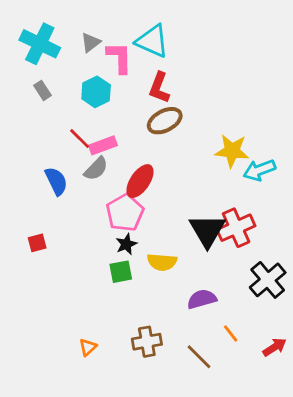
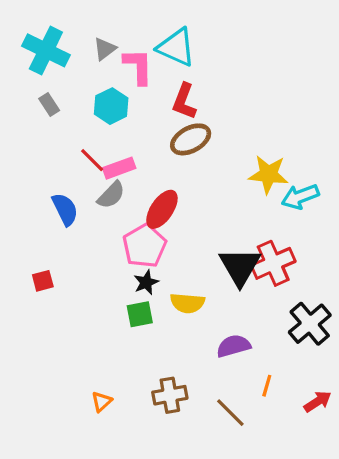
orange line: (231, 333) -> (267, 386), turned 54

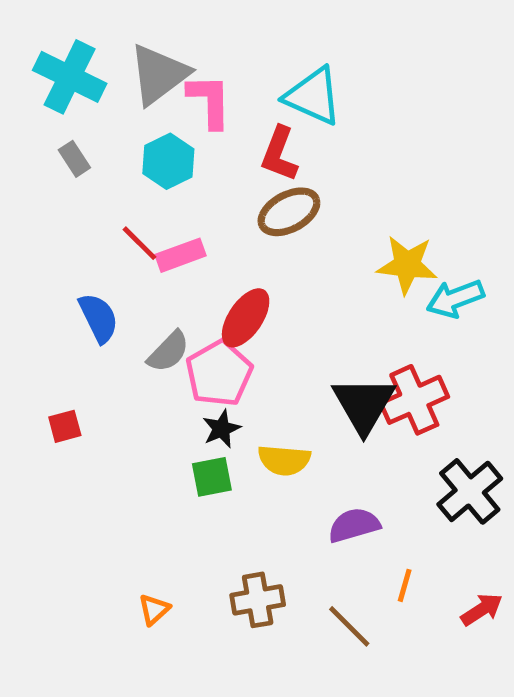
cyan triangle: (176, 47) -> (313, 96), moved
gray triangle: (105, 49) -> (159, 74), size x1.8
gray semicircle: (111, 195) -> (168, 352), moved

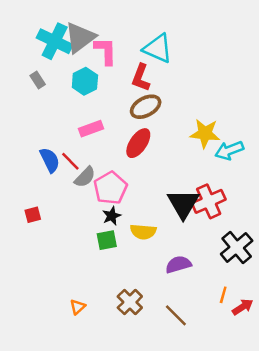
cyan cross: (70, 77) -> (55, 41), moved
red line: (140, 243) -> (70, 161), moved
red ellipse: (246, 318) -> (138, 143), moved
orange line: (405, 585) -> (223, 295), moved
brown cross: (258, 600) -> (130, 302), turned -35

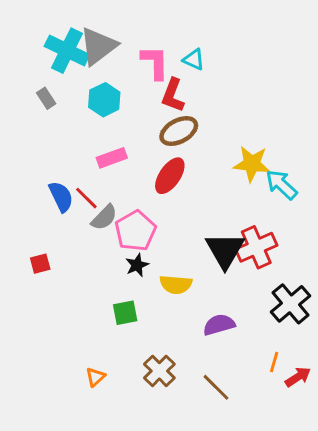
cyan triangle: (158, 48) -> (194, 59), size x0.6
pink L-shape: (106, 51) -> (155, 62), moved
cyan arrow: (229, 150) -> (282, 185), turned 64
green square: (107, 240) -> (125, 313), moved

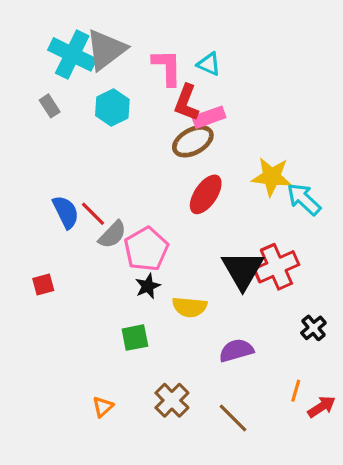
pink rectangle: (112, 158) -> (209, 117), moved
red ellipse: (170, 176) -> (206, 194), moved
black cross: (291, 304) -> (313, 328), size x0.6

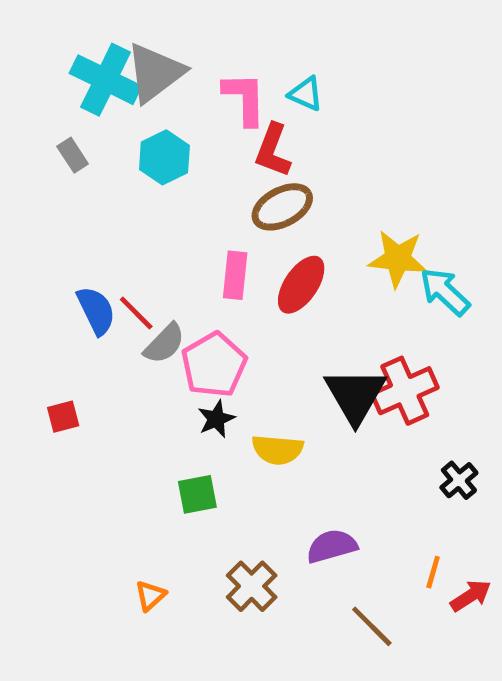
pink rectangle: (209, 117) -> (235, 275), moved, turned -64
purple semicircle: (236, 350) -> (332, 546), moved
brown line: (233, 418) -> (372, 626), moved

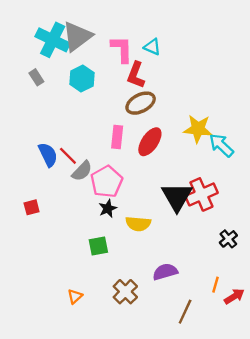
brown line: (372, 626) -> (185, 312), turned 70

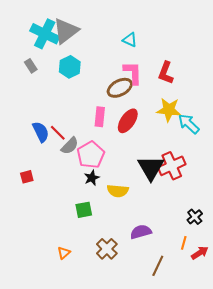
pink L-shape: (122, 49) -> (133, 73), moved
red L-shape: (136, 75) -> (166, 73), moved
black cross: (228, 239) -> (195, 217), moved

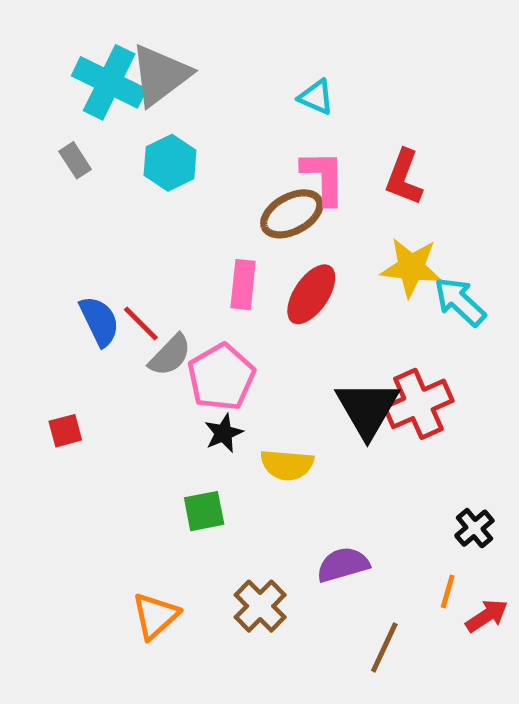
orange triangle: (64, 253) -> (155, 616), size x1.5

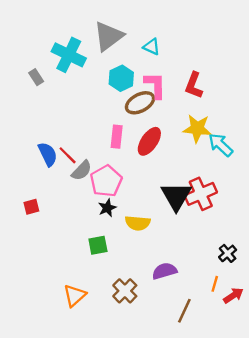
gray triangle: (160, 75) -> (108, 36), moved
cyan cross: (109, 82) -> (69, 55), moved
cyan hexagon: (170, 163) -> (121, 78), moved

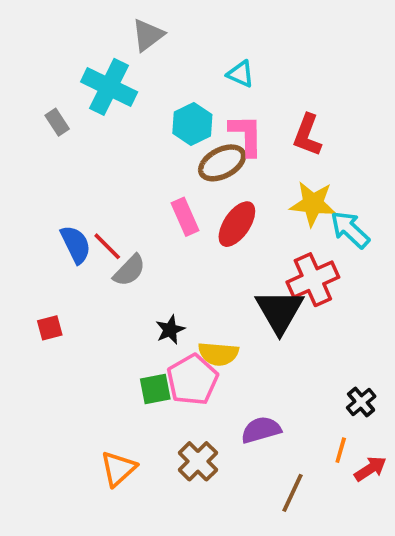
gray triangle: (108, 36) -> (148, 35), moved, size x0.7
pink rectangle: (117, 137) -> (185, 217), turned -30
pink pentagon: (106, 181) -> (192, 380), moved
red cross: (201, 194) -> (313, 280), moved

